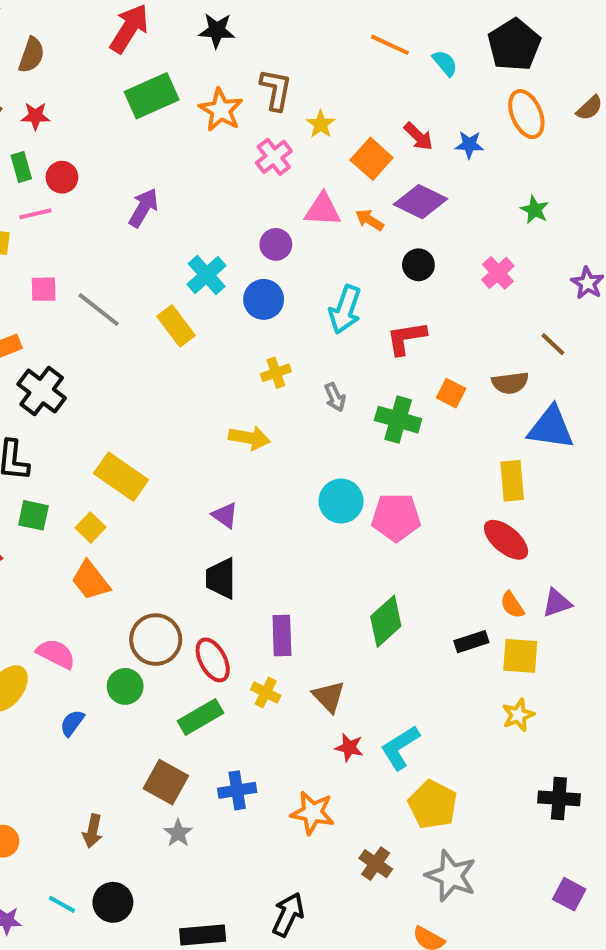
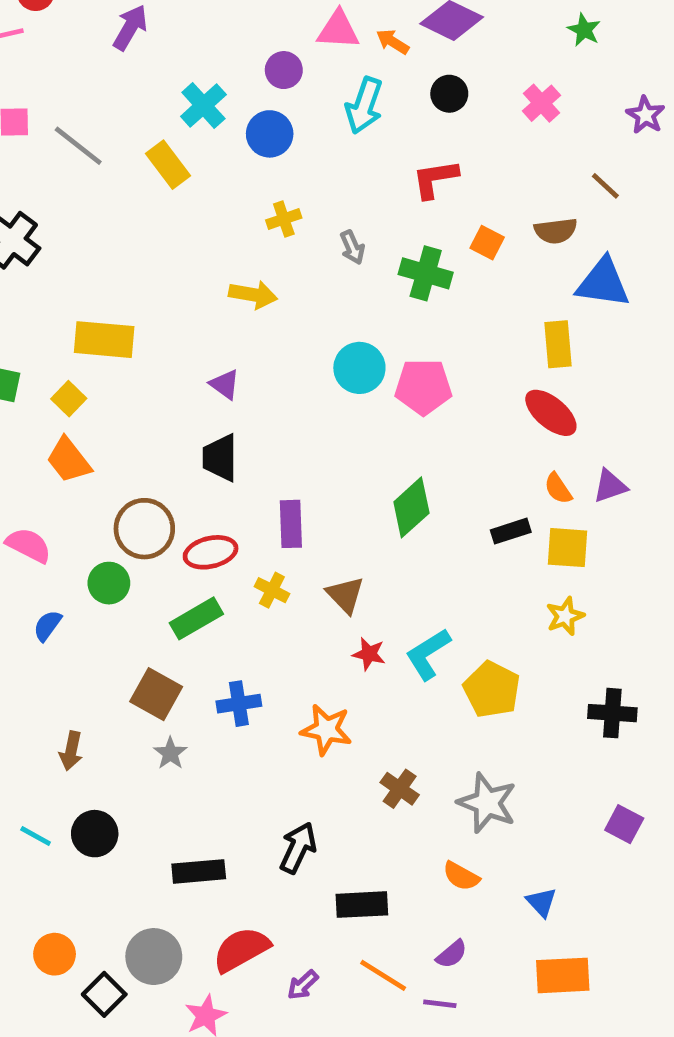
cyan arrow: (345, 310) -> (364, 106), moved
yellow rectangle: (121, 477) -> (104, 340), turned -30
red ellipse: (213, 660) -> (211, 552), turned -75
yellow pentagon: (433, 805) -> (492, 689), moved

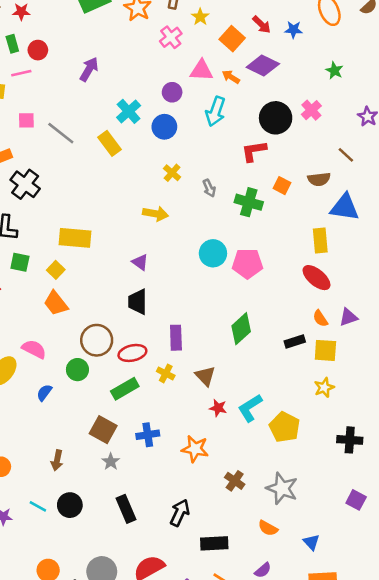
black circle: (449, 94) -> (276, 118), moved, size x1.6
yellow cross: (284, 219) -> (172, 173), turned -30
black rectangle: (199, 871) -> (126, 509), moved, turned 72

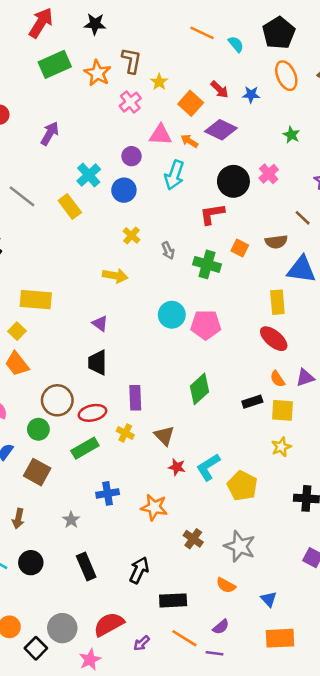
brown square: (103, 430) -> (37, 472), moved

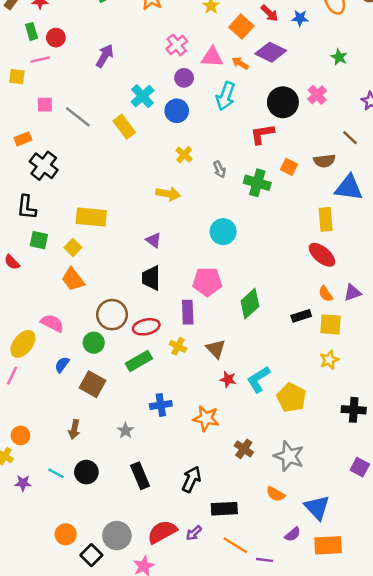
pink cross: (130, 102) -> (177, 45), moved
pink pentagon: (206, 325) -> (207, 282), moved
blue triangle: (269, 599) -> (317, 507), size x1.6
purple semicircle: (221, 627) -> (293, 534), moved
purple arrow: (142, 643) -> (194, 533), moved

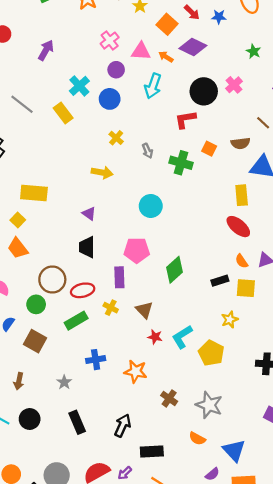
yellow star: (329, 360) -> (230, 320), moved

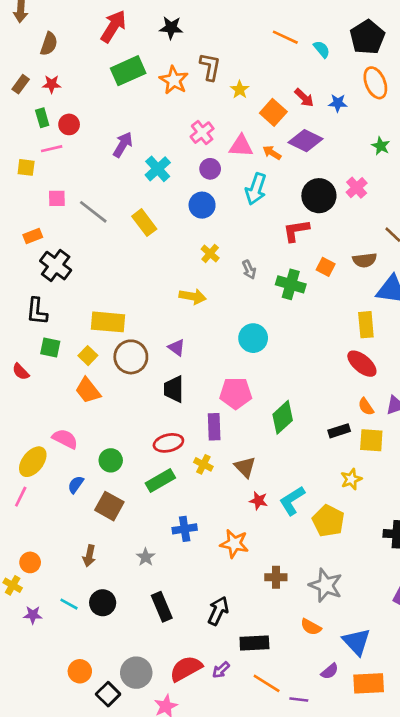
cyan cross: (79, 86) -> (158, 169), moved
brown circle: (52, 280) -> (131, 357), moved
brown cross: (169, 398) -> (276, 577), turned -35

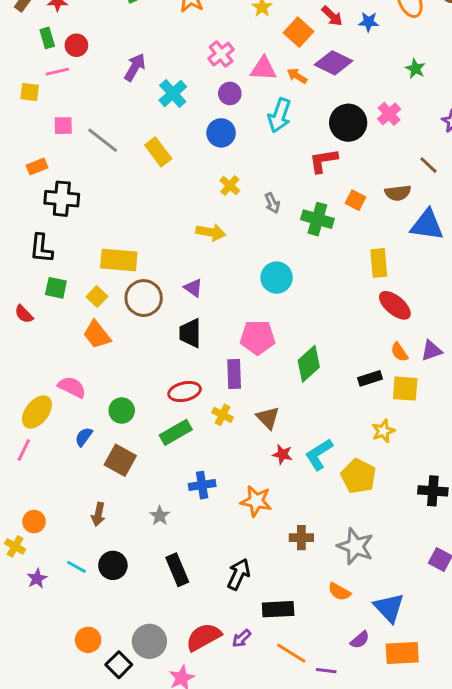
black cross: (56, 266) -> (62, 199), turned -32
yellow rectangle: (366, 325) -> (379, 263), moved
purple star: (33, 615) -> (37, 579), turned -30

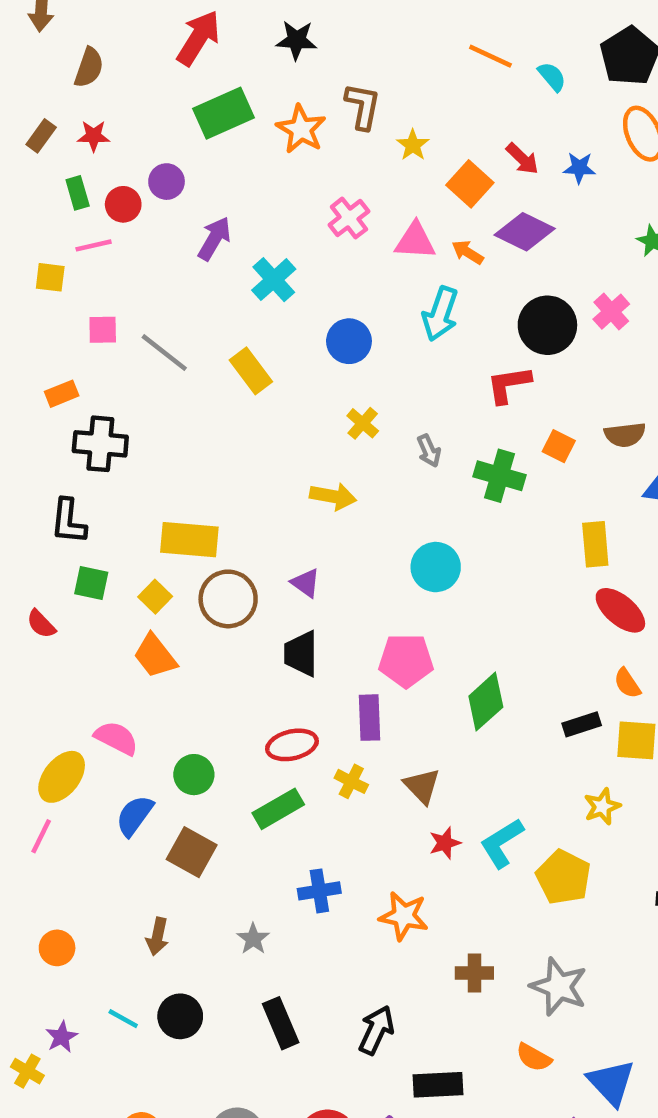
purple circle: (230, 93) -> (167, 182), moved
blue semicircle: (84, 437) -> (135, 816), size x1.4
red star: (282, 454) -> (445, 843), turned -30
yellow cross: (15, 546) -> (27, 1071), moved

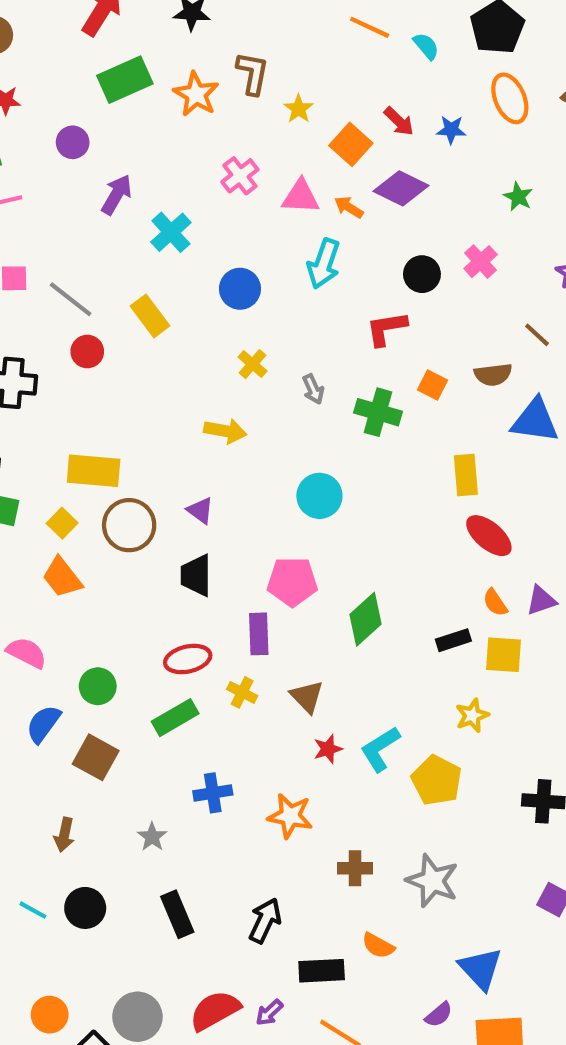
red circle: (123, 204) -> (87, 352), moved
black circle: (547, 325) -> (422, 274), size x0.7
orange semicircle: (534, 1057) -> (378, 946), moved

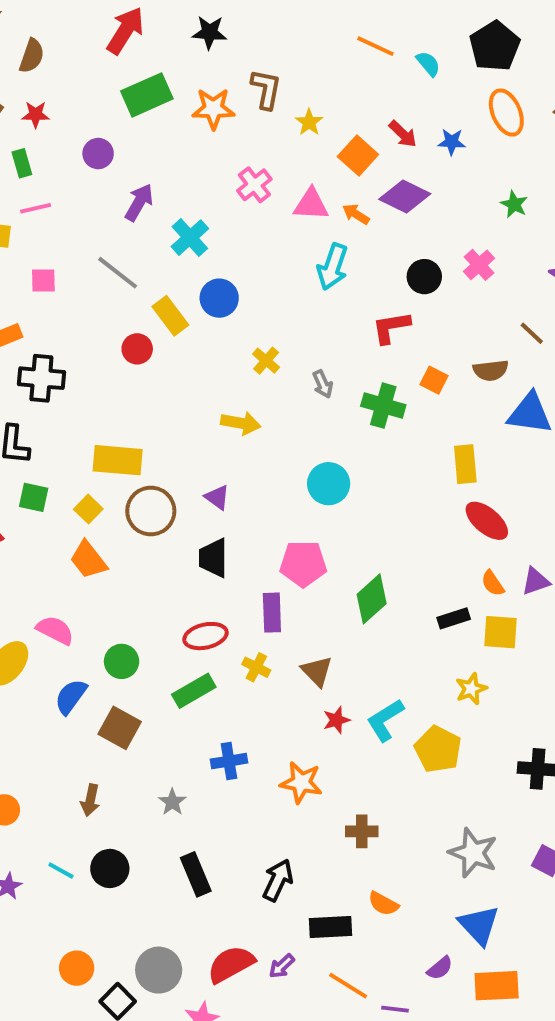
orange star: (196, 94) -> (213, 109), turned -30
blue circle: (240, 289) -> (219, 298), moved
gray line: (71, 299) -> (118, 273), moved
red circle: (87, 352) -> (137, 349), moved
gray star: (432, 881) -> (473, 853), moved

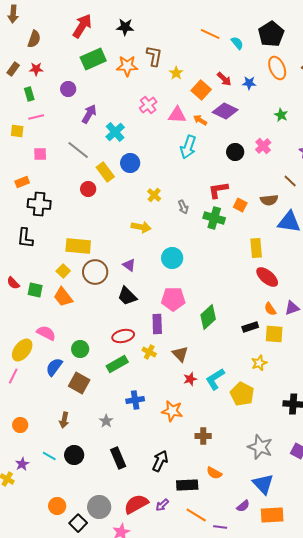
red L-shape: (391, 327) -> (218, 190), moved
cyan circle: (329, 484) -> (172, 258), moved
green square: (34, 497) -> (35, 290), moved
black trapezoid: (213, 558) -> (127, 296), turned -45

